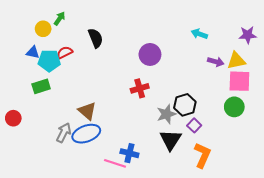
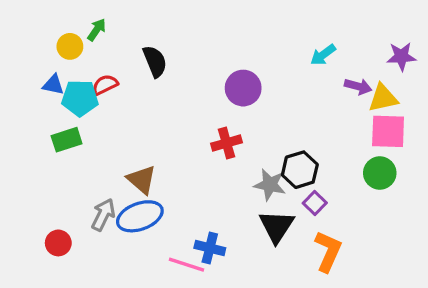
cyan arrow: (199, 34) -> (323, 55), turned -56
purple arrow: (216, 62) -> (358, 86), moved
gray star: (166, 114) -> (270, 185), turned 30
red circle: (13, 118) -> (58, 243), moved

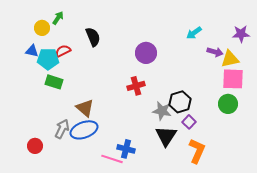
green rectangle: (67, 140) -> (54, 82), moved, turned 36

